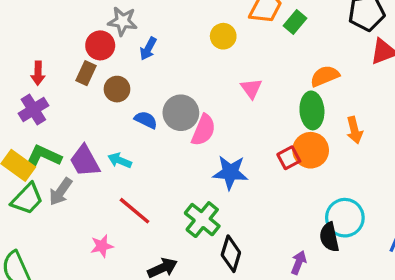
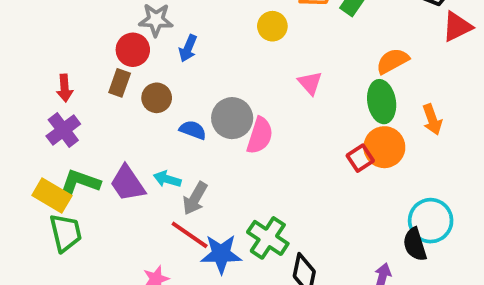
blue star: (230, 172) -> (221, 254), moved
gray arrow: (61, 192) -> (195, 198), moved
green trapezoid: (27, 199) -> (66, 233), turned -52

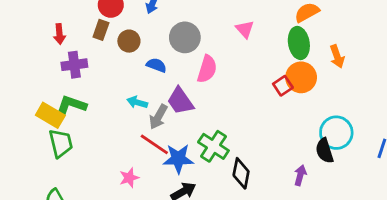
gray circle: (232, 118) -> (185, 37), moved
purple cross: (63, 130) -> (74, 65), moved, turned 30
purple trapezoid: (127, 183) -> (180, 101), moved

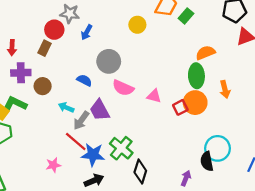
pink triangle: (245, 29) -> (154, 96), moved, turned -40
brown circle: (129, 41) -> (43, 86), moved
pink semicircle: (207, 69) -> (123, 88), turned 90

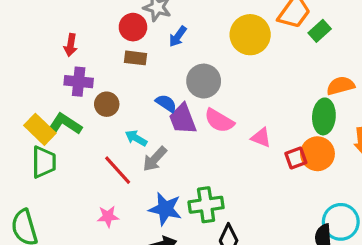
yellow circle: (137, 25) -> (250, 35), size x1.6
brown rectangle: (44, 48) -> (136, 58), moved, turned 64
purple trapezoid: (100, 110) -> (183, 119), moved
red line: (76, 141) -> (118, 170), moved
green cross: (121, 148) -> (206, 205), turned 35

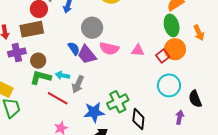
brown rectangle: (136, 58) -> (32, 29), moved, size x1.6
blue semicircle: (166, 103) -> (74, 48), turned 40
green L-shape: (65, 124) -> (41, 77), moved
cyan circle: (341, 222) -> (169, 85), moved

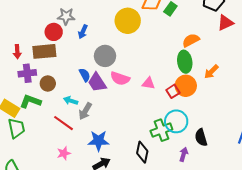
orange arrow: (199, 33) -> (211, 72), turned 63
green L-shape: (41, 77) -> (30, 101), moved
green cross: (118, 102) -> (161, 130), moved

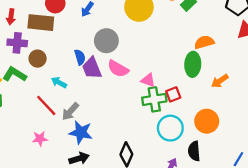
orange circle: (186, 86) -> (207, 121), moved
gray arrow: (85, 111) -> (70, 111), moved
green cross: (161, 130) -> (154, 99), moved

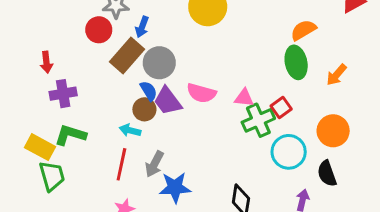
brown rectangle: (41, 23) -> (127, 55), moved, turned -40
gray circle: (106, 41) -> (159, 63), moved
brown circle: (38, 59) -> (144, 109), moved
red line: (46, 105) -> (121, 164), turned 70

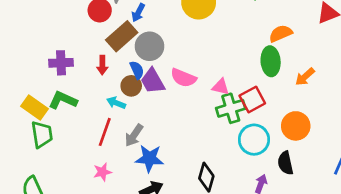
red arrow: (46, 62) -> (102, 65), moved
red square: (281, 108) -> (252, 100), size x1.4

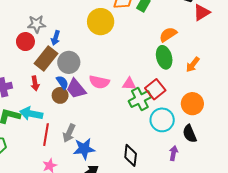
cyan arrow: (116, 103) -> (31, 114), moved, size x1.5

